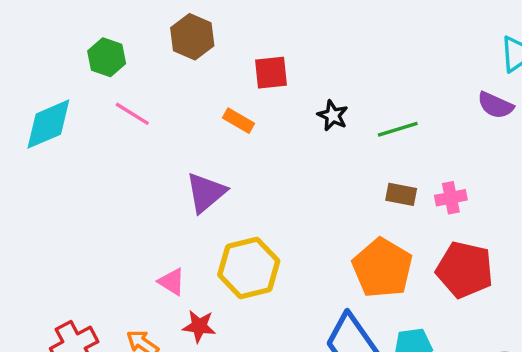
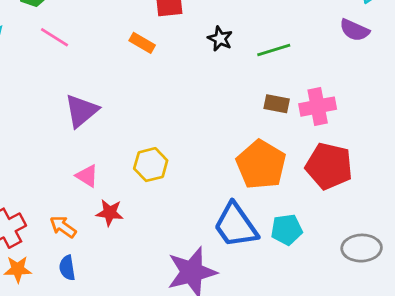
purple triangle: (206, 193) -> (81, 111), moved
pink cross: (451, 198) -> (318, 107), size x1.4
yellow hexagon: (249, 268) -> (151, 165), size x0.7

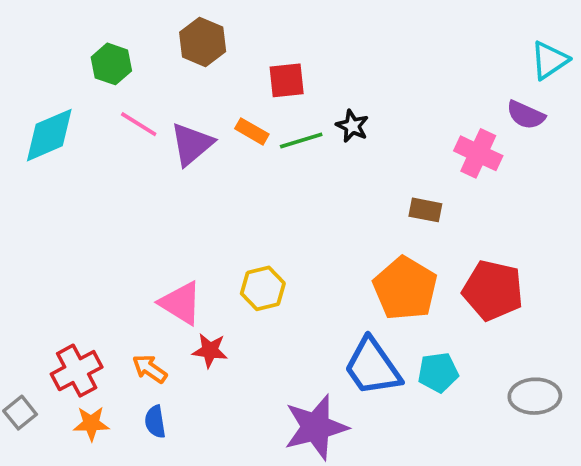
green line: (274, 50) -> (301, 141), moved
pink cross: (318, 107) -> (478, 153), moved, turned 36
purple triangle: (81, 111) -> (192, 144), moved
pink triangle: (87, 176) -> (181, 303), size x1.5

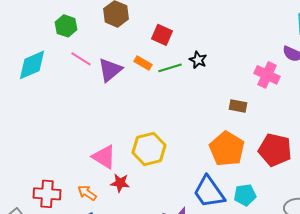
red square: (287, 80) -> (162, 35), turned 30
yellow hexagon: (263, 288) -> (149, 149), size x1.4
red cross: (77, 371) -> (47, 194), turned 32

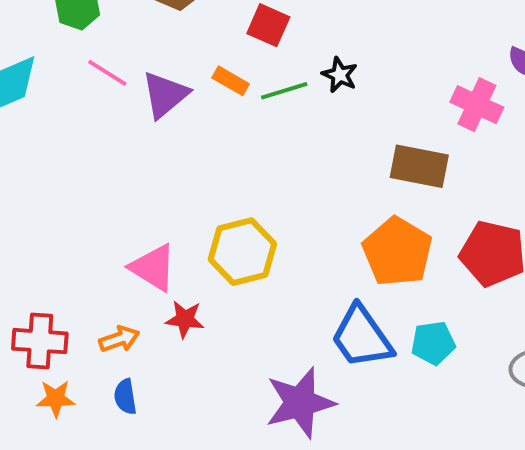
brown rectangle: (238, 106) -> (419, 166), size x1.6
orange arrow: (87, 193) -> (119, 339), turned 126

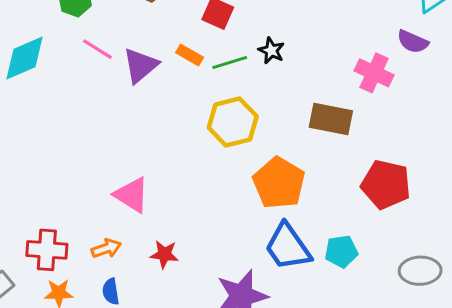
yellow hexagon: (242, 252) -> (233, 122), moved
orange pentagon: (397, 252) -> (279, 183), moved
red star: (185, 319) -> (164, 254), moved

